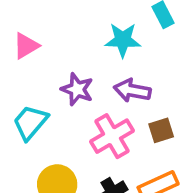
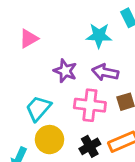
cyan trapezoid: (30, 122) -> (38, 108), moved
pink cross: (112, 136) -> (90, 105), turned 36

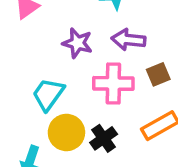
black cross: (90, 146) -> (104, 138), moved

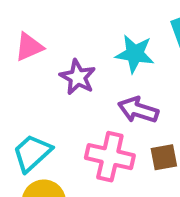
purple star: (77, 43) -> (78, 77), moved

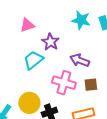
cyan star: (135, 54) -> (81, 20), moved
cyan trapezoid: (32, 153) -> (33, 60), moved

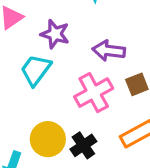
pink cross: (64, 83) -> (94, 93), turned -30

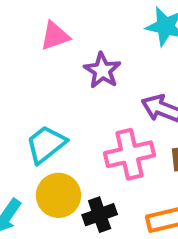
cyan trapezoid: (36, 70) -> (46, 144), moved

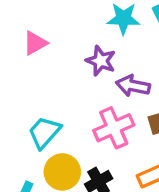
purple star: (102, 70) -> (101, 61), moved

